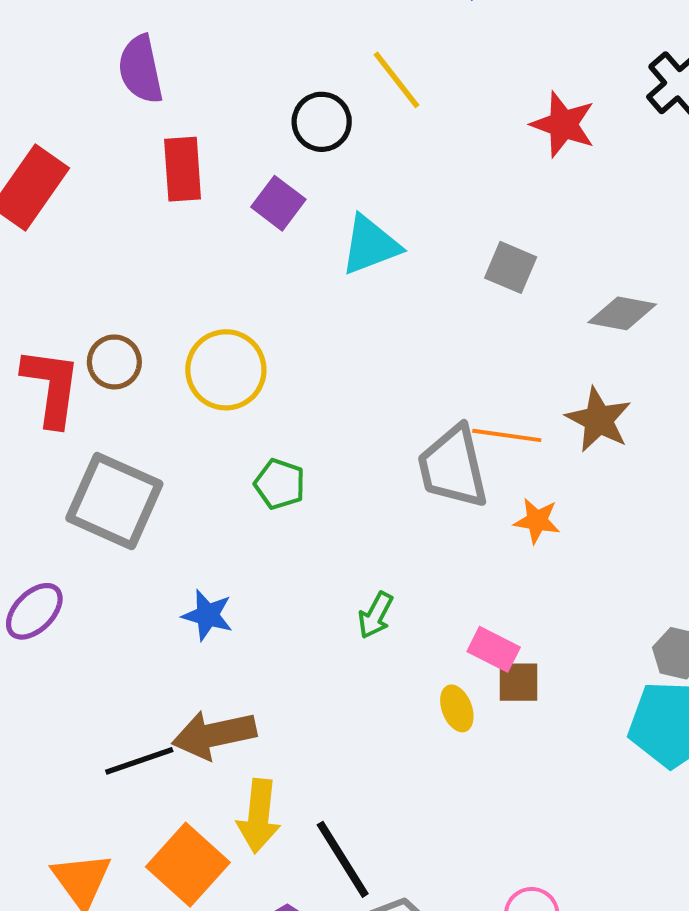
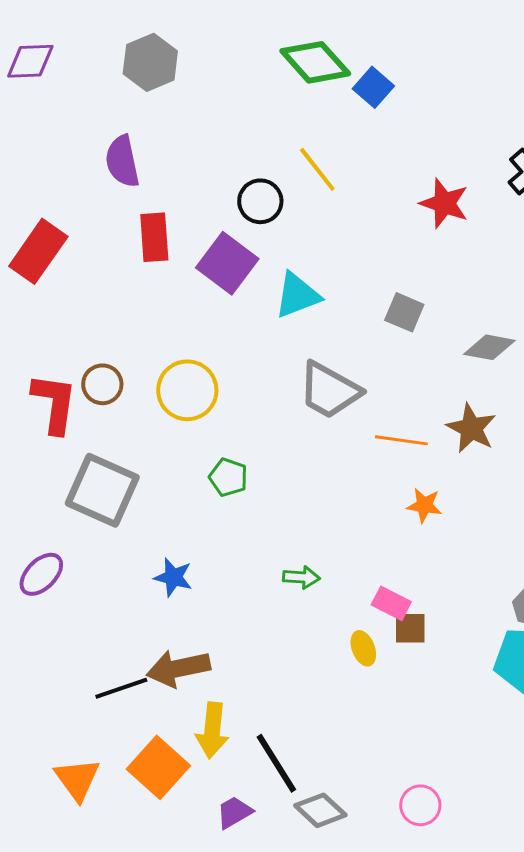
purple square: (278, 203) -> (227, 263), size x1.5
gray trapezoid: (453, 467) -> (329, 390), moved, turned -48
green arrow: (375, 615) -> (301, 577), turned -114

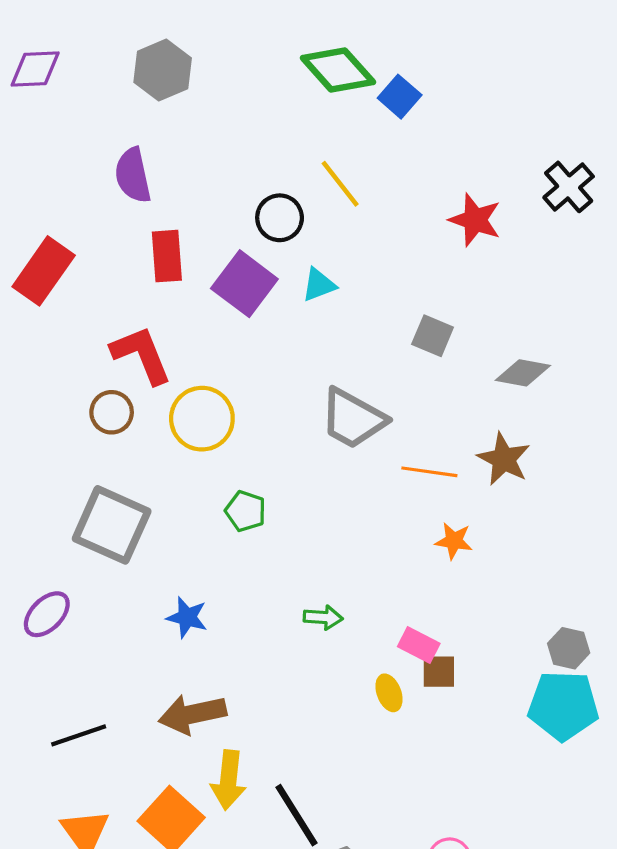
cyan triangle: (297, 295) -> (319, 285), moved, size x0.7
red L-shape: (54, 403) -> (141, 355), moved, turned -30
black line: (121, 688) -> (79, 735), moved

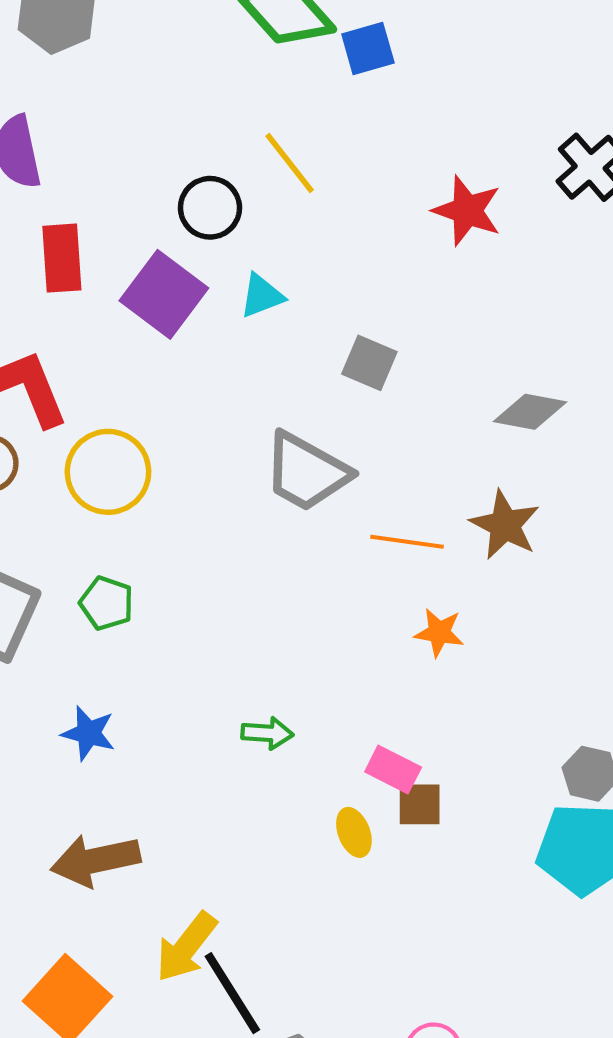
blue square: (400, 97) -> (368, 48), turned 33
gray square: (433, 336) -> (369, 363), moved
green pentagon: (246, 511) -> (107, 603), moved
yellow arrow: (229, 780) -> (186, 947), moved, turned 32

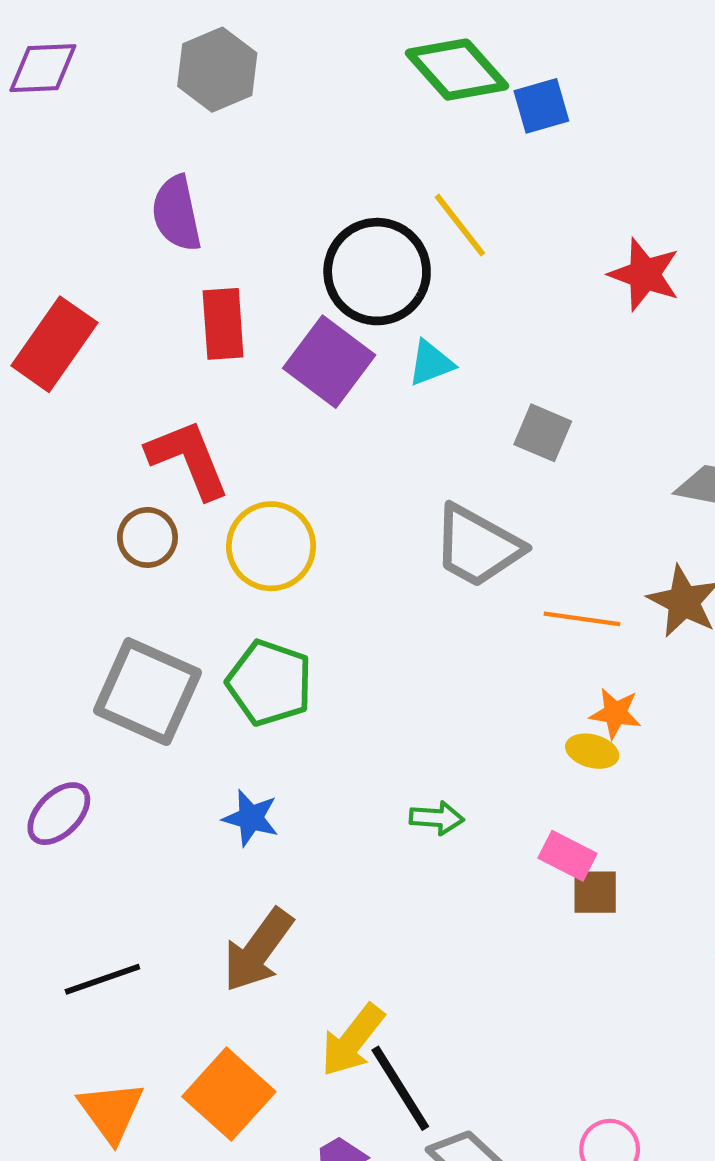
black circle: (210, 208) -> (377, 272), size x1.6
green pentagon: (107, 603) -> (270, 683), size x1.5
yellow ellipse: (354, 832) -> (592, 751), moved, turned -54
brown arrow: (95, 860) -> (258, 950), turned -42

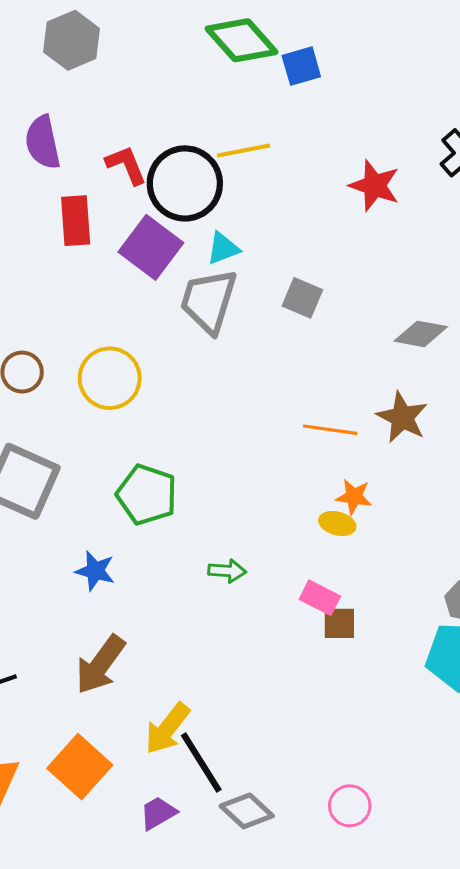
yellow line: (460, 225) -> (244, 151), turned -63
red L-shape: (188, 459) -> (126, 165), moved, size x0.7
gray trapezoid: (477, 546) -> (209, 301), moved, turned 78
green pentagon: (270, 683) -> (147, 495), moved

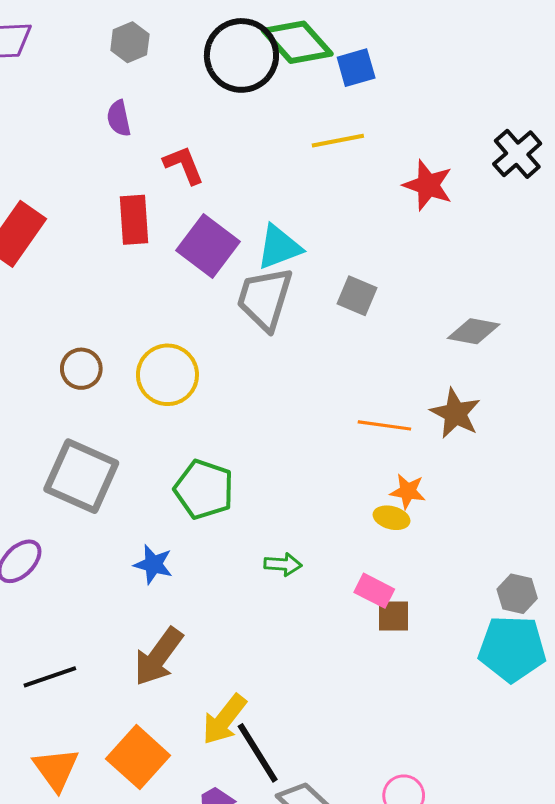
gray hexagon: (72, 40) -> (130, 42), size x0.7
purple semicircle: (43, 142) -> (119, 118), moved, size x0.7
yellow line: (244, 151) -> (338, 141), moved
black circle: (185, 183) -> (241, 55), moved
cyan triangle: (223, 248) -> (279, 247), size x1.4

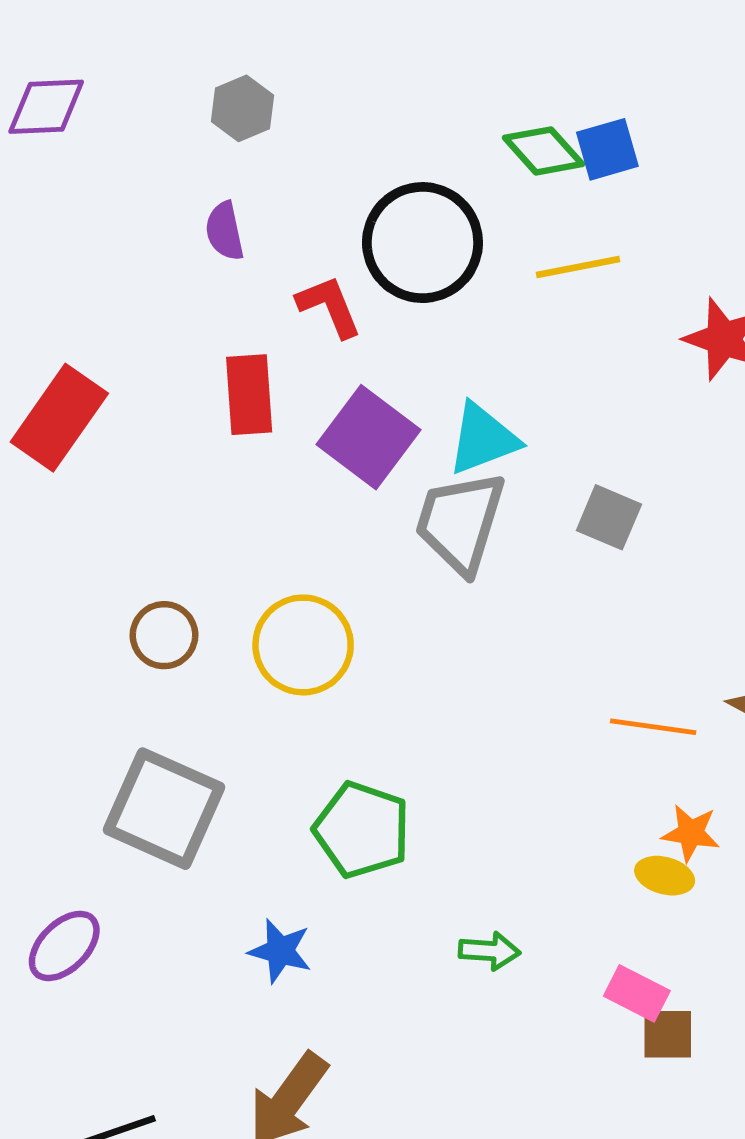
green diamond: (297, 42) -> (544, 151), moved, size x0.7
black circle: (241, 55) -> (422, 243), moved

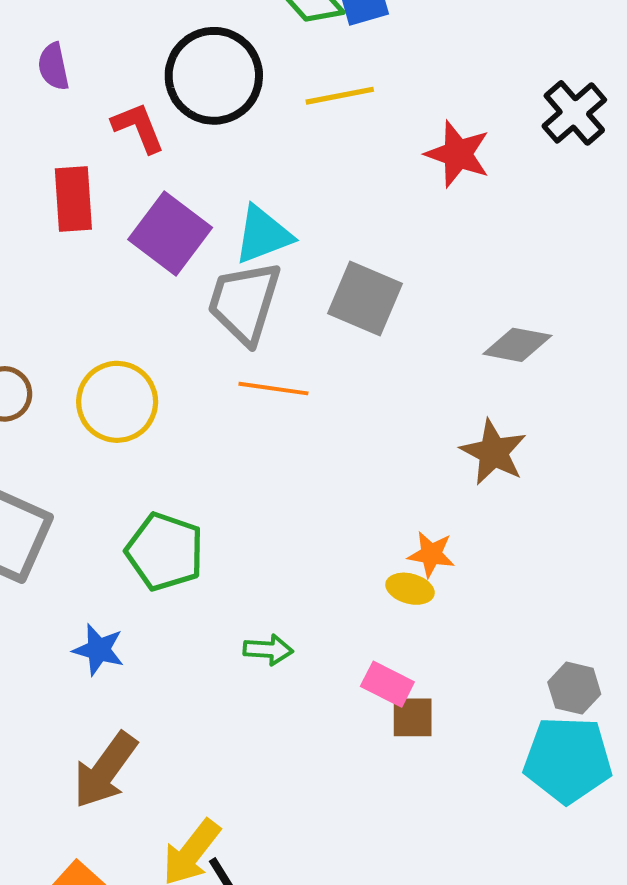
gray square: (609, 517) -> (365, 298), size x1.4
orange line: (653, 727) -> (273, 389), moved

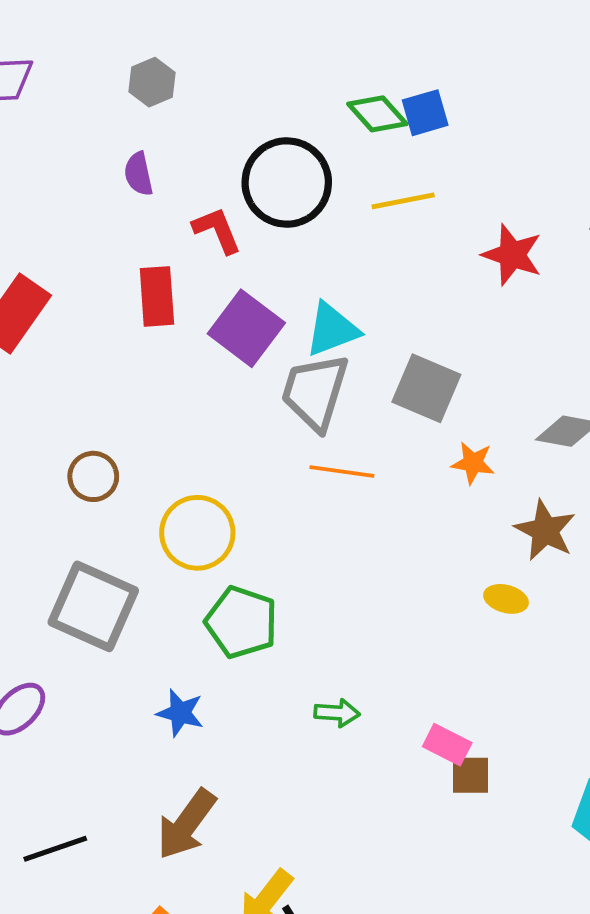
yellow circle: (117, 402) -> (197, 533), moved
orange star: (431, 554) -> (473, 463), moved
yellow ellipse: (410, 589) -> (506, 599), moved

